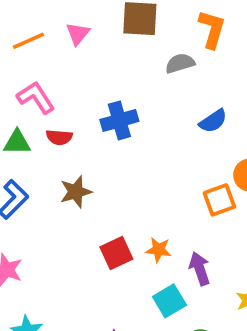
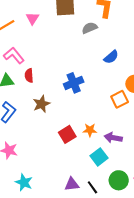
blue cross: (119, 120) -> (74, 83), moved
red semicircle: (59, 137) -> (29, 76), turned 88
purple arrow: (200, 269) -> (113, 138), turned -54

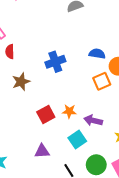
blue semicircle: (111, 57) -> (97, 54), moved, turned -133
purple triangle: (72, 184) -> (42, 151), moved

